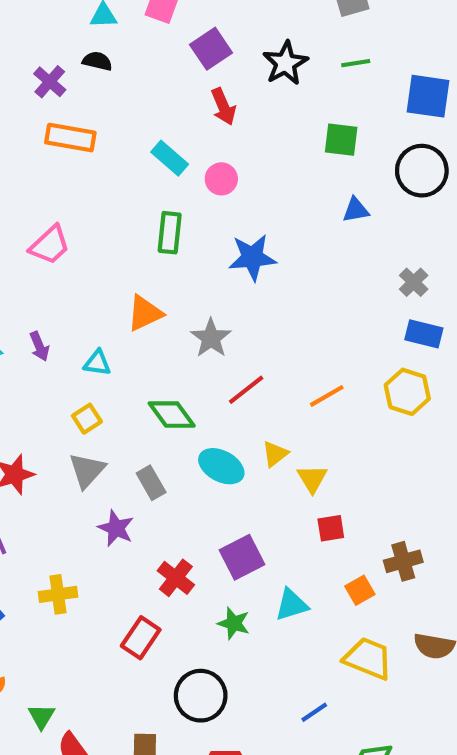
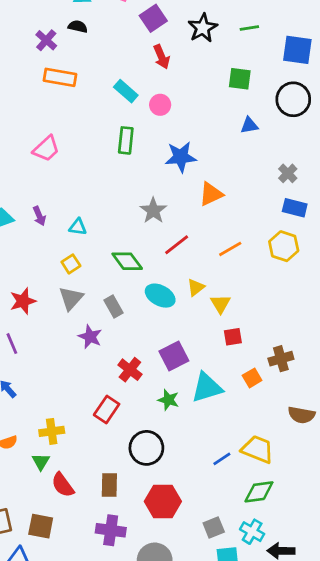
orange triangle: (145, 313) -> (211, 194), moved
yellow cross: (58, 594) -> (52, 431), moved
cyan triangle: (292, 605) -> (207, 388), size x1.4
yellow trapezoid: (368, 658) -> (258, 449), moved

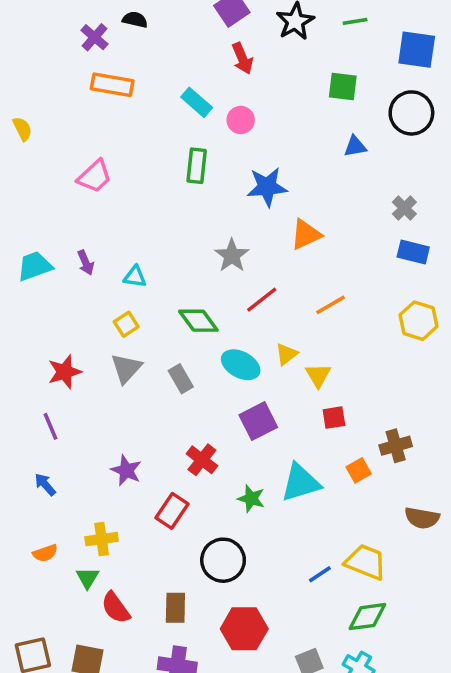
yellow hexagon: (284, 246) -> (418, 321), moved
purple star: (90, 337) -> (126, 470), moved
purple square: (174, 356) -> (258, 421), moved

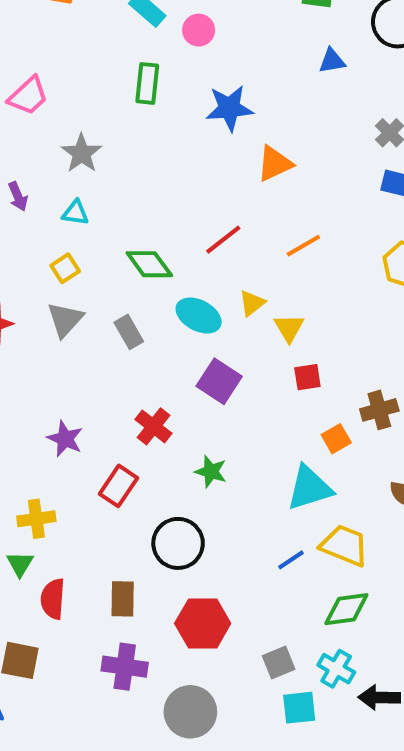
gray star: (232, 256) -> (82, 153), moved
purple square: (258, 421) -> (219, 381), turned -30
cyan triangle: (301, 483) -> (309, 488), moved
red semicircle: (116, 608) -> (53, 599), turned 40

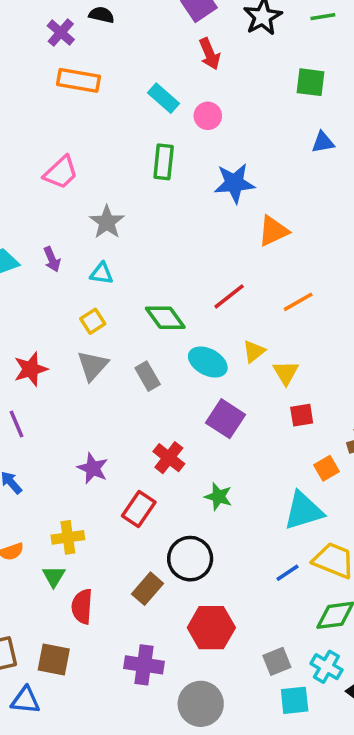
brown rectangle: (123, 599) -> (148, 589), moved, turned 40

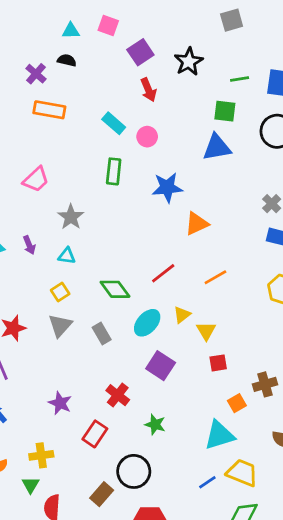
green line: (323, 17) -> (240, 79), moved
blue triangle: (323, 142) -> (217, 147), moved, size x1.6
cyan ellipse: (208, 362) -> (147, 323), turned -76

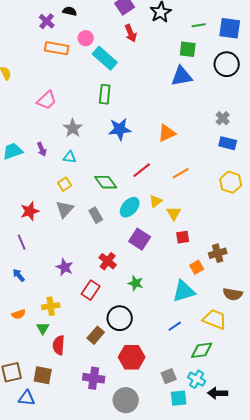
cyan rectangle: (114, 123) -> (105, 58), size x1.4
pink circle: (147, 137) -> (86, 38), moved
blue star: (167, 188) -> (120, 129), moved
yellow trapezoid: (242, 473) -> (215, 319), moved

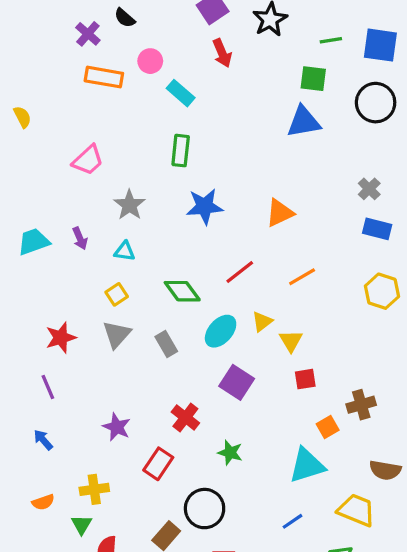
black semicircle: (70, 11) -> (125, 18), turned -152
cyan rectangle: (105, 58) -> (181, 93), size x0.7

